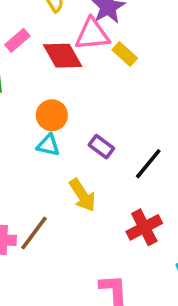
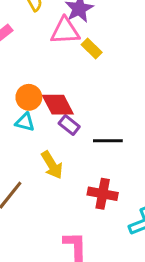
red diamond: (63, 56) -> (58, 105), moved
black line: (148, 164) -> (108, 141), turned 48
red cross: (144, 227) -> (103, 194), turned 36

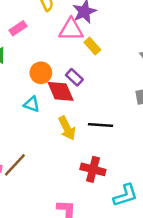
orange circle: (29, 97) -> (41, 73), moved
purple rectangle: (69, 125) -> (74, 77), moved
yellow arrow: (52, 165) -> (67, 128), moved

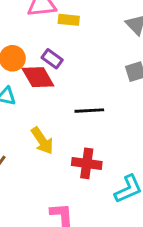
yellow rectangle: (92, 46) -> (69, 20), turned -36
yellow arrow: (67, 128) -> (42, 141), moved

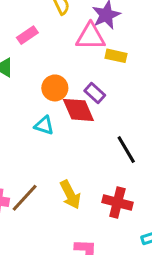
black line: (89, 111) -> (126, 150), turned 56
yellow arrow: (42, 141) -> (70, 195), moved

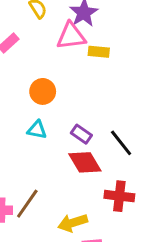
purple rectangle: (95, 93) -> (81, 134), moved
red diamond: (78, 110) -> (85, 162), moved
yellow arrow: (70, 195) -> (73, 223), moved, turned 108

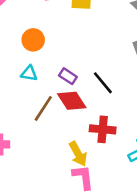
brown line: (27, 204) -> (43, 108), moved
yellow arrow: (73, 223) -> (78, 154), moved, turned -100

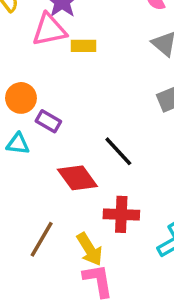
purple rectangle: (68, 76) -> (48, 121), moved
brown line: (43, 108) -> (42, 239), moved

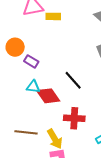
cyan triangle: (18, 144) -> (33, 87), moved
brown line: (42, 239) -> (26, 132), turned 65

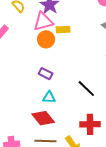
orange circle: (15, 47) -> (46, 39), moved
red diamond: (48, 96) -> (43, 118), moved

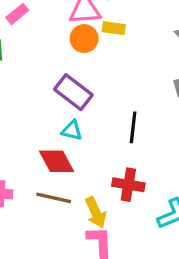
purple rectangle: (46, 74) -> (73, 92), size x1.6
black line: (86, 89) -> (133, 127), turned 42

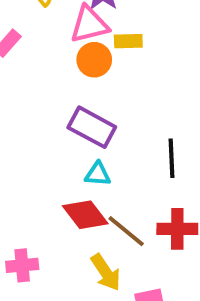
brown line: (54, 198) -> (126, 231), moved, turned 36
yellow arrow: (96, 212) -> (106, 272), moved

